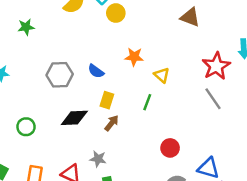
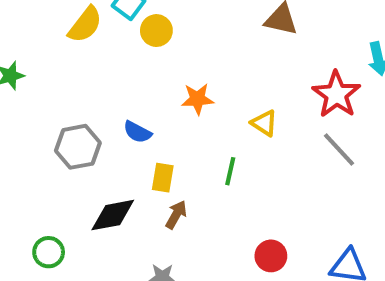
yellow triangle: (162, 75) -> (264, 123), moved
green circle: (26, 127) -> (49, 252), moved
red circle: (170, 148) -> (271, 256), moved

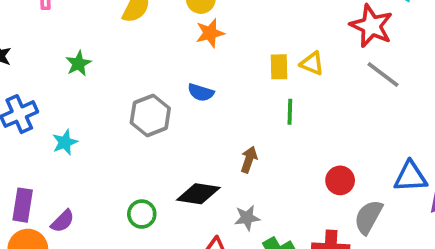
orange star: (197, 99) -> (210, 33), moved
yellow rectangle: (163, 178) -> (279, 67), moved
black diamond: (113, 215) -> (198, 194), moved, turned 30

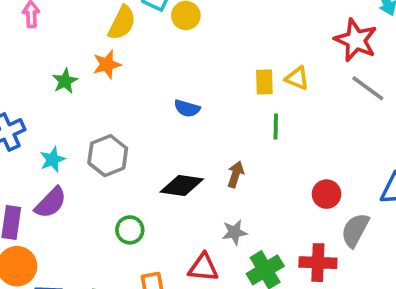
orange star: (210, 33) -> (107, 64), moved
gray hexagon: (150, 115) -> (108, 156), moved
black diamond: (198, 194) -> (182, 186), moved
purple semicircle: (63, 221) -> (51, 203), moved, size x1.4

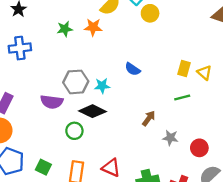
green line: (276, 127) -> (182, 97), turned 56
cyan star: (53, 160) -> (102, 86), moved
black diamond: (182, 186) -> (92, 111), moved
purple semicircle: (51, 203) -> (52, 102), moved, turned 35
gray star: (234, 232) -> (170, 138), moved

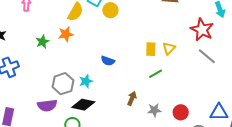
yellow triangle: (204, 73) -> (169, 48), turned 48

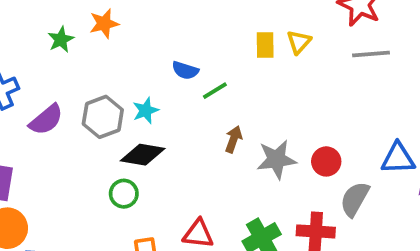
gray line: (207, 56) -> (371, 54), turned -42
green line: (155, 74) -> (215, 91), moved
purple semicircle: (47, 105) -> (46, 120), moved, turned -30
gray star: (154, 110) -> (276, 159), size x1.5

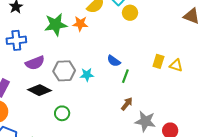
green star: (61, 40) -> (56, 25), size x1.6
yellow triangle: (299, 42) -> (176, 65), turned 48
green line: (215, 91) -> (125, 76), turned -56
black diamond: (143, 155) -> (39, 90), moved

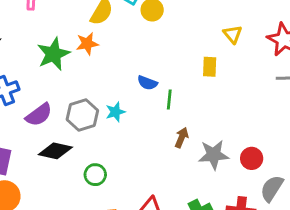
yellow triangle: (176, 65) -> (233, 34), moved, turned 48

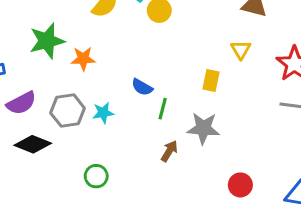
orange star: (87, 44) -> (83, 59), moved
gray star: (214, 155) -> (203, 128), moved
green circle: (95, 175) -> (96, 176), moved

